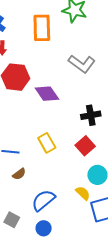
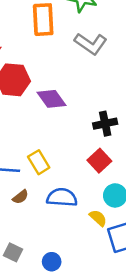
gray L-shape: (82, 64) -> (91, 44), moved
yellow rectangle: (47, 143) -> (39, 162), moved
blue semicircle: (43, 200) -> (62, 197), moved, turned 45

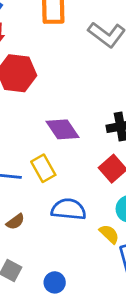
purple diamond: (52, 99) -> (63, 129), moved
brown semicircle: (21, 197) -> (15, 222), moved

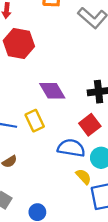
blue semicircle: (69, 209) -> (71, 148), moved

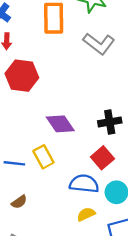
yellow semicircle: (84, 177) -> (86, 214), moved, turned -70

